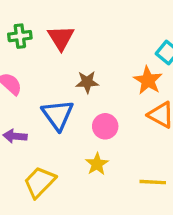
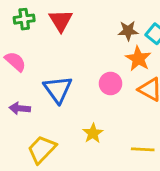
brown star: (87, 82) -> (128, 31), moved
pink circle: (105, 126) -> (110, 83), moved

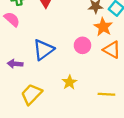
pink semicircle: (15, 62) -> (12, 19), moved
blue triangle: (58, 89) -> (43, 50), turned 30

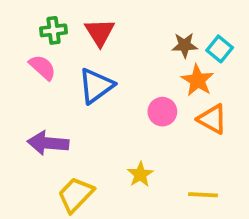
blue triangle: (43, 50) -> (96, 86), moved
purple arrow: (15, 64) -> (48, 143), size x1.5

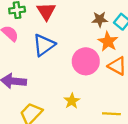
pink circle: (162, 112) -> (86, 61), size x1.5

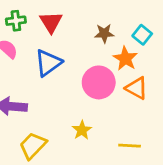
brown star: (100, 19) -> (104, 33), moved

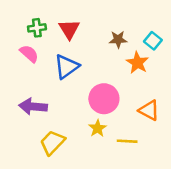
pink circle: (99, 82) -> (104, 99), moved
orange triangle: (137, 88) -> (149, 110), moved
yellow line: (130, 146) -> (127, 141), moved

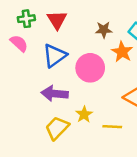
pink circle: (104, 99) -> (90, 68), moved
purple arrow: (33, 106) -> (55, 94), moved
yellow trapezoid: (52, 143) -> (57, 128), moved

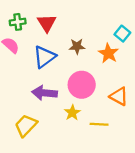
brown star: (104, 30) -> (77, 46), moved
pink circle: (90, 68) -> (82, 85), moved
yellow trapezoid: (57, 128) -> (26, 125), moved

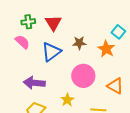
purple arrow: (44, 93) -> (34, 83), moved
yellow star: (72, 113) -> (67, 100), moved

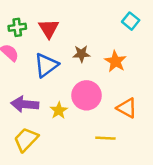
cyan square: (118, 32) -> (131, 21), moved
yellow star: (67, 100) -> (59, 110), moved

